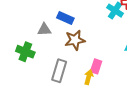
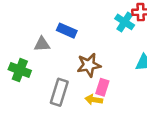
brown star: (75, 40) -> (89, 65), moved
yellow arrow: (89, 77) -> (94, 100), turned -96

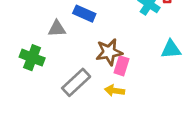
pink rectangle: (102, 87) -> (121, 66), moved
gray rectangle: (59, 92) -> (76, 82), turned 30

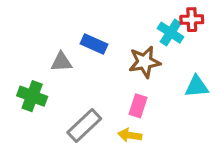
brown star: (109, 52) -> (145, 62), moved

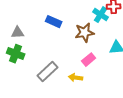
gray triangle: (61, 62) -> (18, 33), moved
pink rectangle: (138, 106) -> (89, 60), moved, turned 32

